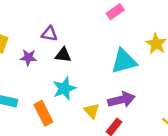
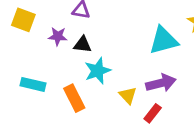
black triangle: (63, 55) -> (82, 45), moved

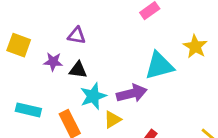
purple arrow: (161, 83) -> (132, 93), moved
yellow triangle: (128, 95) -> (112, 120), moved, turned 42

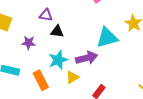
purple star: (53, 62) -> (29, 43), moved
black triangle: (78, 70) -> (57, 31), moved

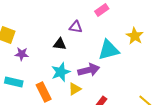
purple triangle: (46, 15) -> (76, 27), moved
purple star: (29, 43) -> (22, 54), moved

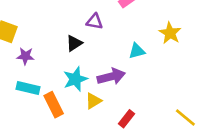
black triangle: (60, 44) -> (74, 43), turned -40
cyan triangle: (109, 50) -> (137, 51), size x0.6
cyan rectangle: (14, 82) -> (28, 88), moved

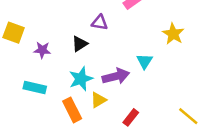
cyan triangle: (137, 51) -> (145, 61), moved, turned -42
purple star: (25, 56) -> (42, 50), moved
orange rectangle: (54, 105) -> (72, 110), moved

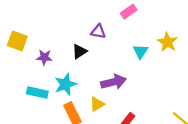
cyan triangle: (145, 61) -> (140, 51), moved
cyan star: (81, 79) -> (65, 84), moved

